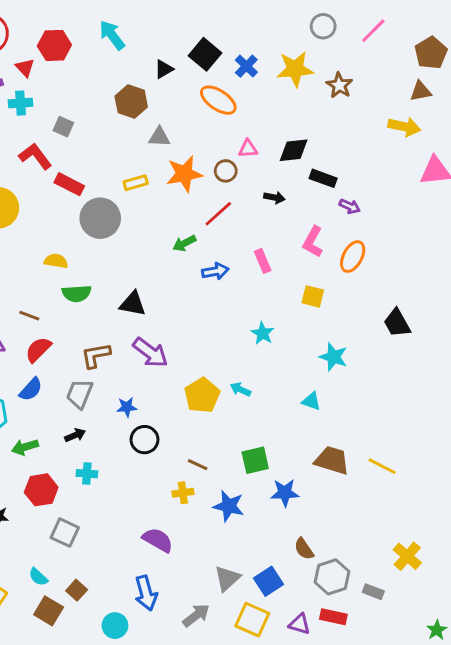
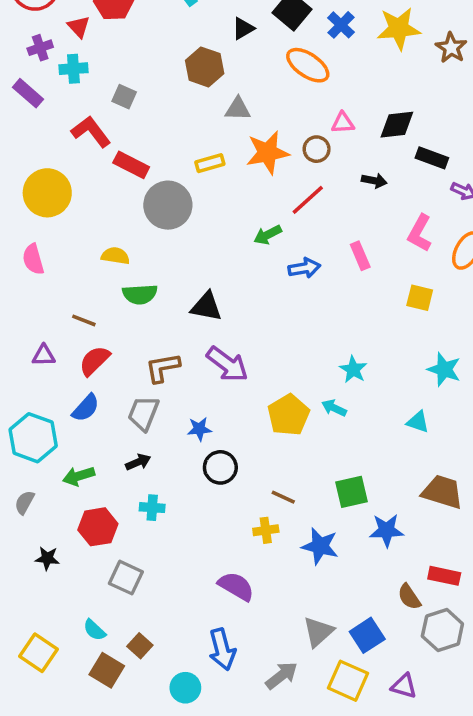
cyan star: (263, 333) -> (353, 369), moved
red rectangle: (333, 617) -> (444, 576), moved

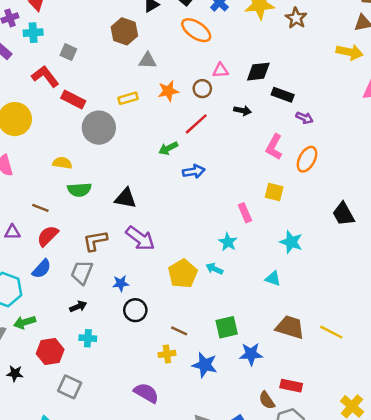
orange star: (268, 153) -> (168, 91), size x0.7
pink rectangle: (360, 256) -> (245, 213), moved
green arrow: (79, 476) -> (25, 322), moved

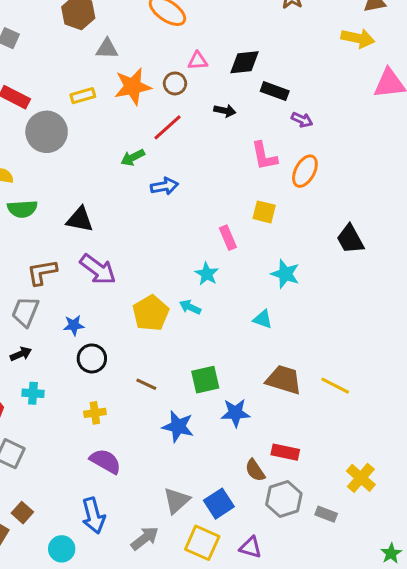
orange star: (168, 91) -> (133, 86), size x1.4
pink L-shape: (274, 147) -> (264, 156), turned -40
yellow cross: (167, 354) -> (95, 413), moved

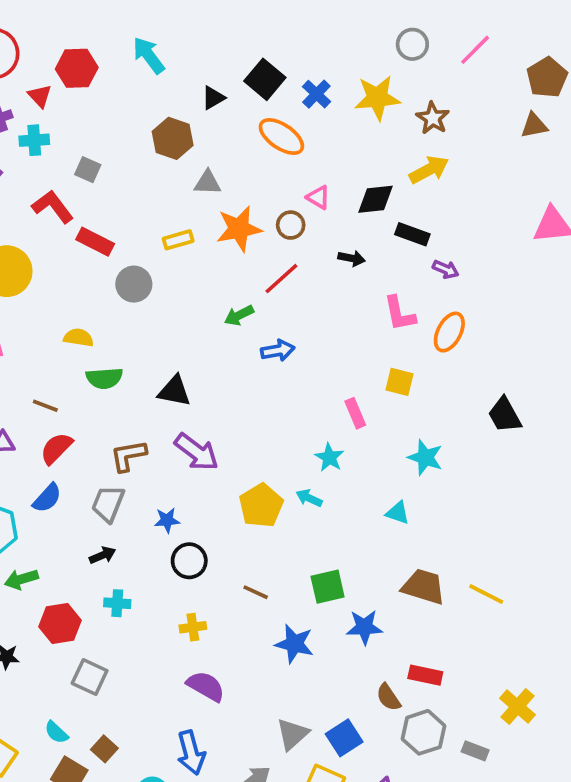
yellow arrow: (358, 38) -> (429, 170), moved, turned -40
pink triangle: (198, 61) -> (318, 197), turned 35
gray circle: (47, 132) -> (134, 284), size x0.7

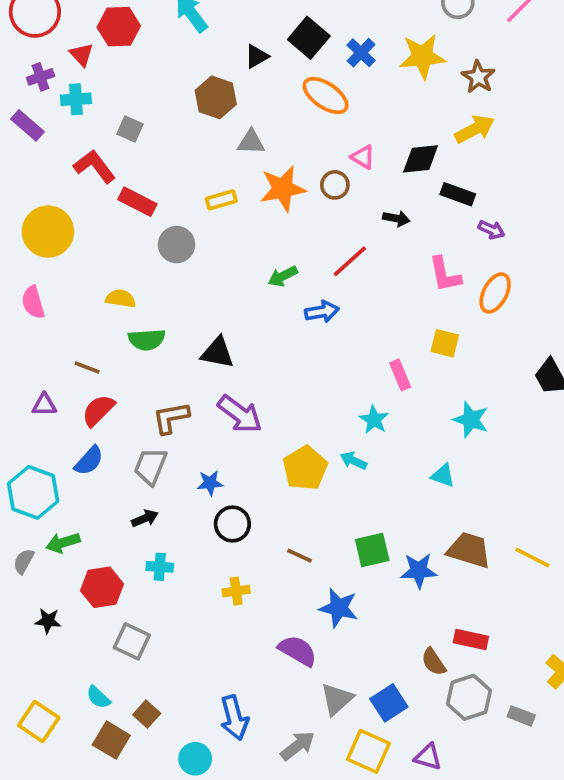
red line: (281, 279) -> (350, 261), moved
blue star: (364, 627) -> (419, 571), moved
purple semicircle: (206, 686) -> (298, 651), moved

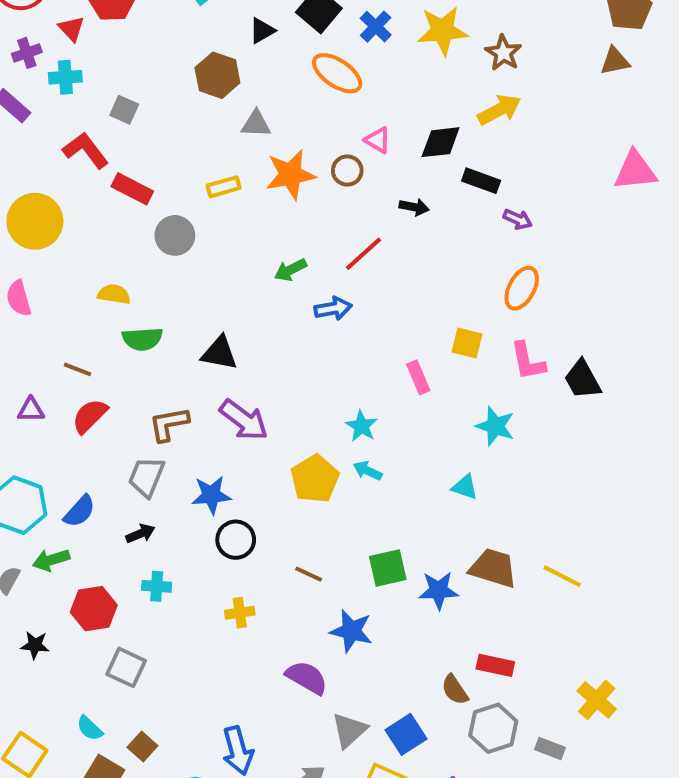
pink L-shape: (445, 274) -> (528, 361), moved
cyan star: (374, 420) -> (361, 426), moved
blue semicircle: (89, 461) -> (80, 511), moved
blue star: (210, 483) -> (211, 495), size x1.4

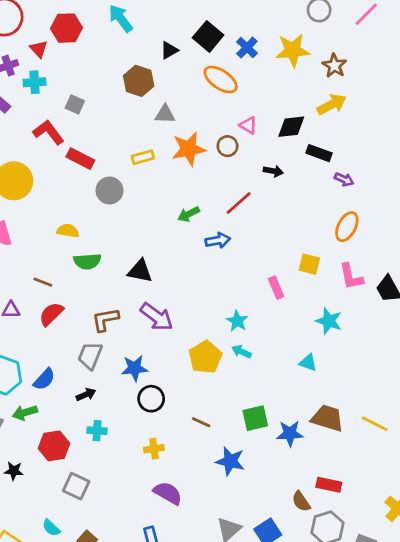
purple semicircle: (307, 678) -> (168, 493), moved

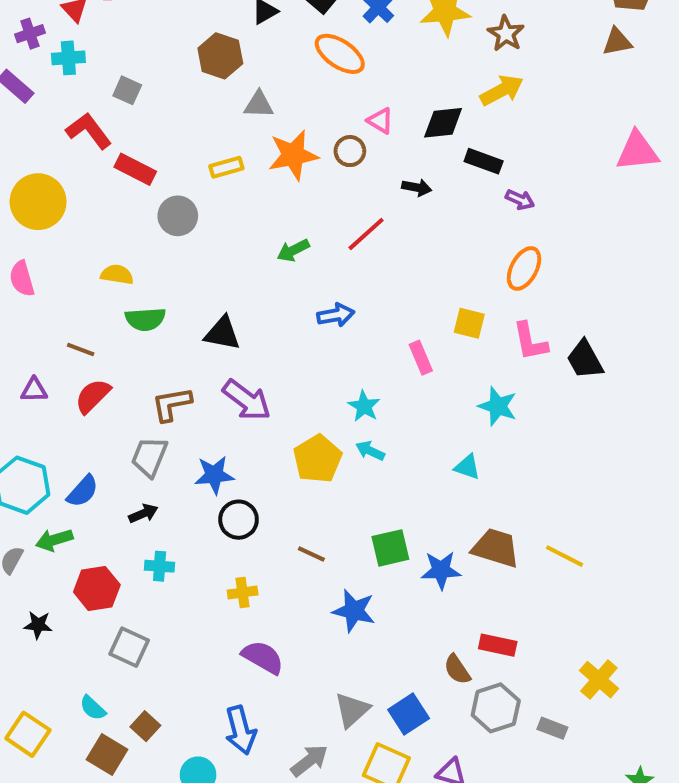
blue arrow: (218, 240) -> (336, 315), moved

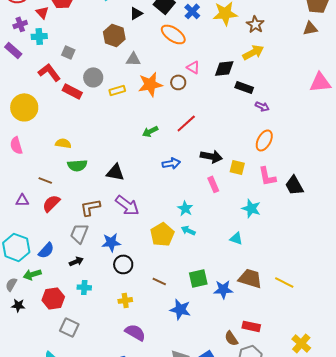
black arrow: (417, 188) -> (211, 156), moved, size x1.5
gray circle: (178, 216) -> (93, 77), moved
black star: (38, 625) -> (18, 305), moved

